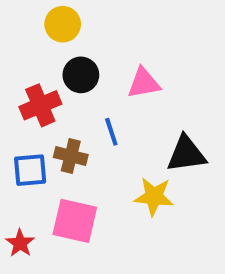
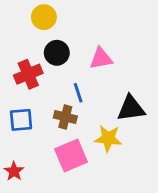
brown cross: (71, 156) -> (65, 117), moved
pink square: (75, 221) -> (71, 156), moved, turned -36

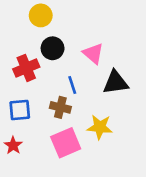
pink triangle: (101, 59) -> (93, 54), turned 50
black triangle: (131, 108) -> (116, 82), moved
red star: (14, 171) -> (13, 145), moved

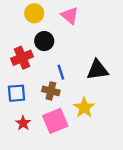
pink triangle: (93, 54) -> (70, 16), moved
yellow star: (100, 127) -> (84, 108), turned 30
red star: (13, 145) -> (23, 123), moved

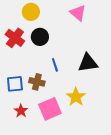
pink triangle: (70, 16) -> (78, 13), moved
red cross: (22, 58) -> (15, 38), moved, turned -30
brown cross: (51, 91) -> (37, 82), moved

